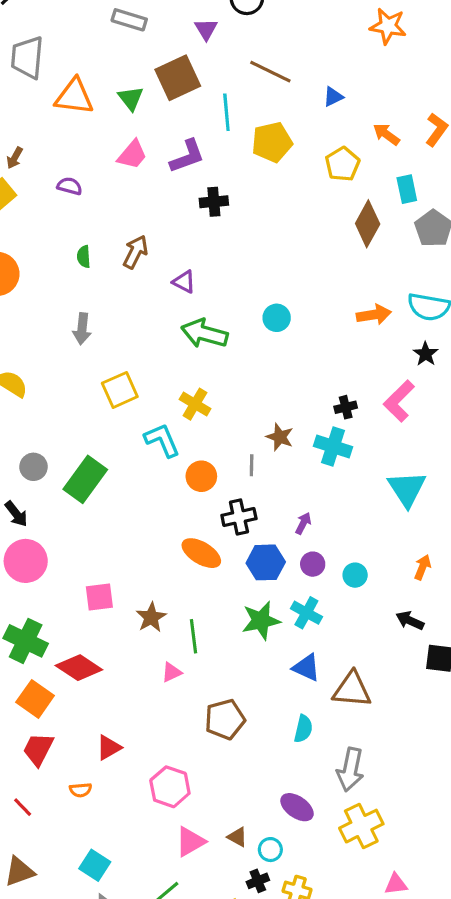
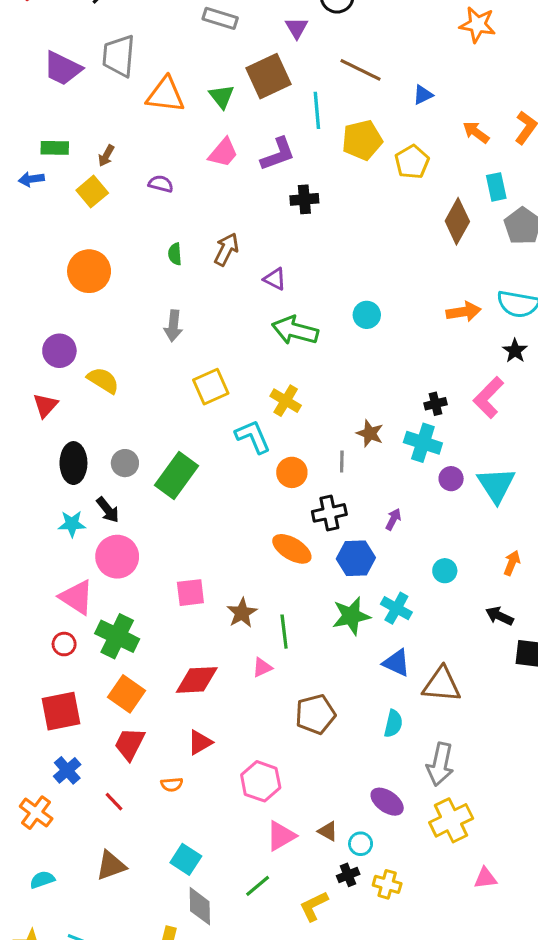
yellow pentagon: (342, 164) -> (412, 162), moved
purple circle: (313, 564) -> (451, 479), moved
red diamond: (79, 668) -> (197, 680), moved, turned -36

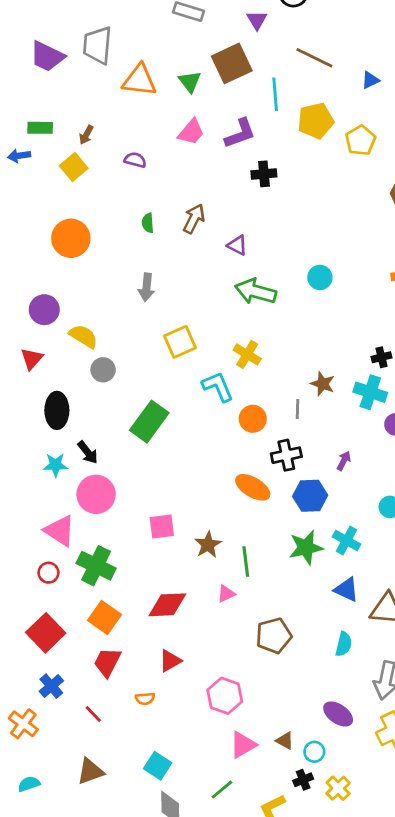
gray circle: (125, 463) -> (103, 370), moved
red square: (61, 711) -> (46, 633), turned -33
yellow cross: (387, 884) -> (338, 788), turned 30

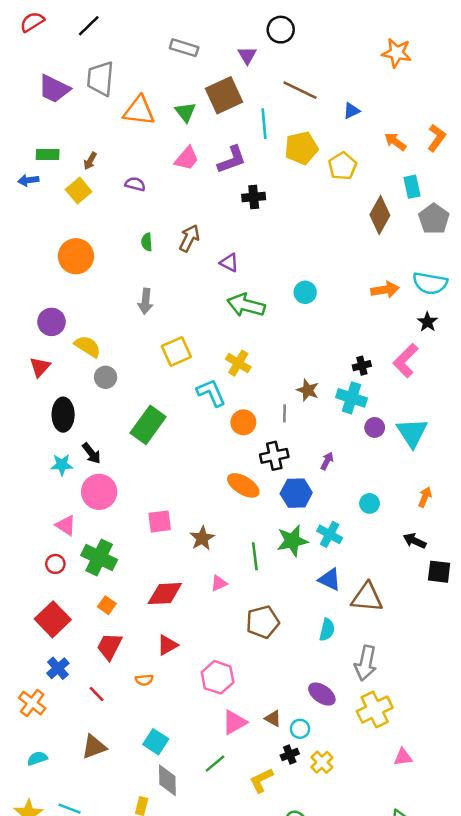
pink triangle: (60, 531) -> (66, 525), size x0.7
green line: (246, 561) -> (255, 556), moved
orange square: (104, 617) -> (107, 605), size x0.6

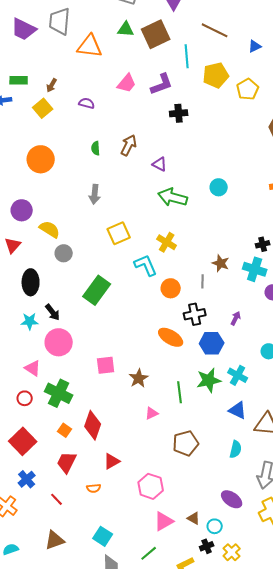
green triangle: (185, 112) -> (126, 29), moved, turned -48
red diamond: (165, 594) -> (93, 425), moved, turned -68

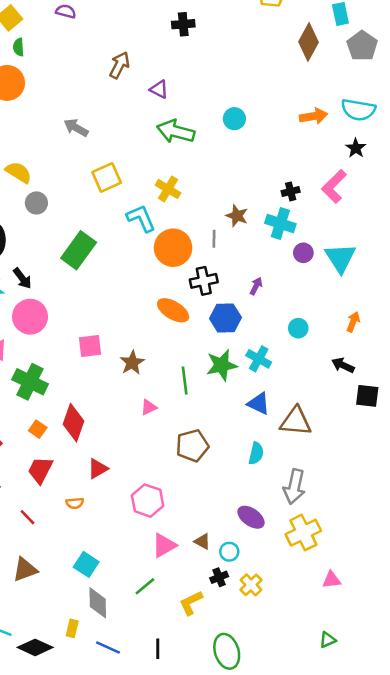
green semicircle: (96, 148) -> (19, 47), moved
gray arrow: (95, 194) -> (76, 128), turned 114
orange circle: (171, 288) -> (173, 248), size x1.5

